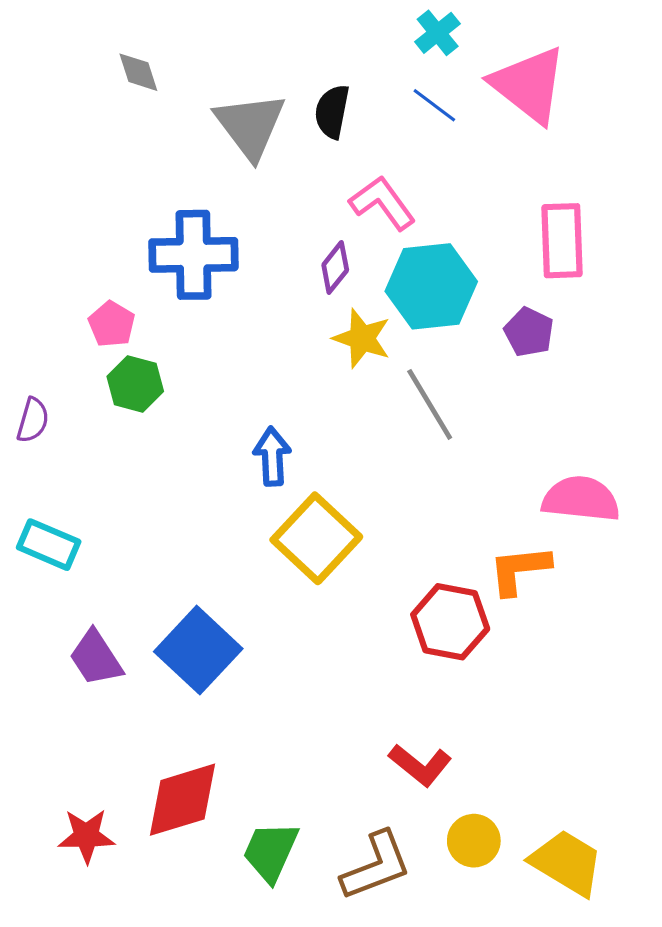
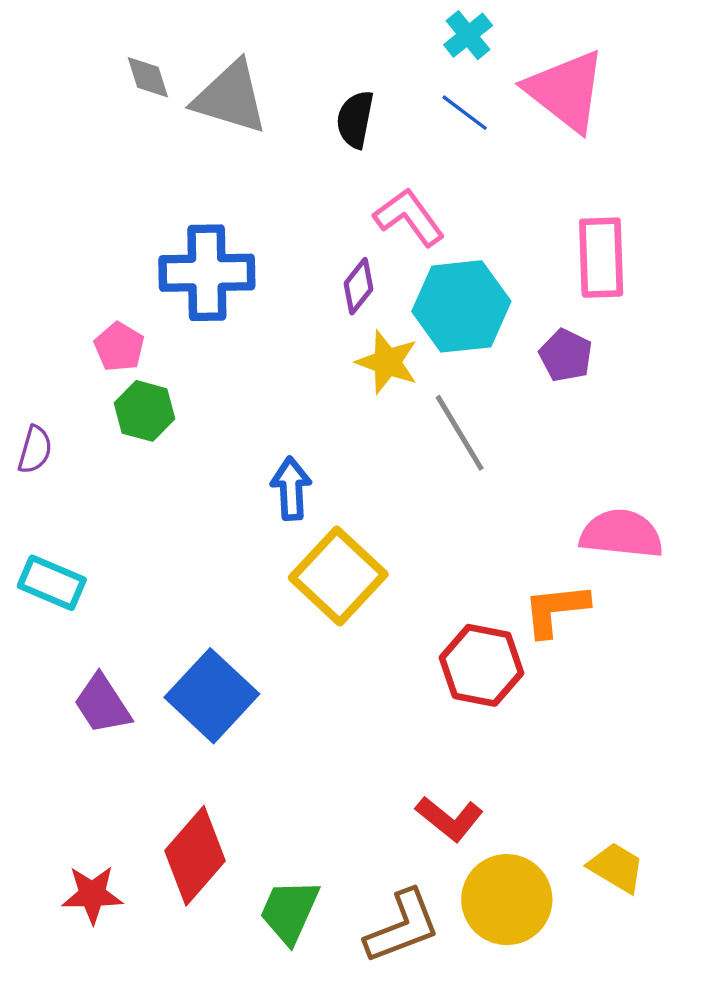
gray triangle: (250, 126) -> (230, 97), moved, turned -36
red diamond: (182, 800) -> (195, 856), turned -32
yellow circle: (474, 841) -> (507, 900), size x1.6
yellow trapezoid: (567, 863) -> (616, 868), moved, size x0.7

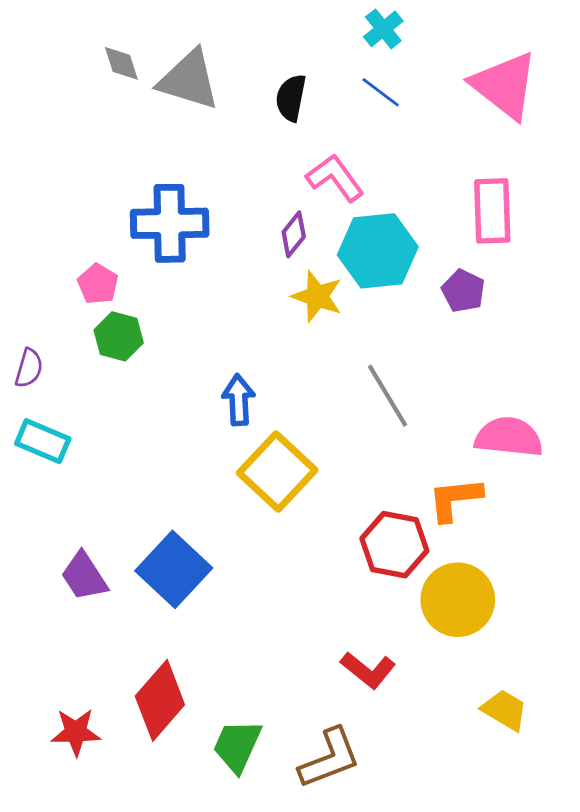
pink triangle: (566, 91) -> (505, 85), moved
gray line: (460, 433) -> (387, 396), moved
cyan rectangle: (52, 583) -> (43, 441), moved
yellow circle: (507, 900) -> (458, 600), moved

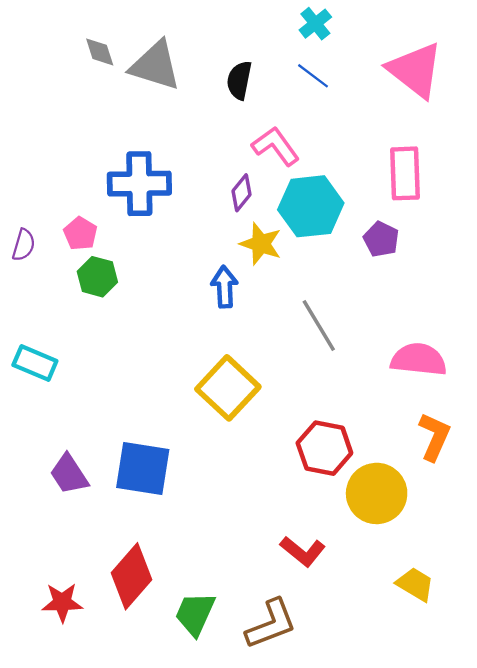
purple semicircle: (29, 368) -> (24, 245), moved
blue arrow: (239, 400) -> (225, 287), moved
orange L-shape: (455, 499) -> (434, 437), moved, turned 120
blue square: (174, 569) -> (143, 468), turned -34

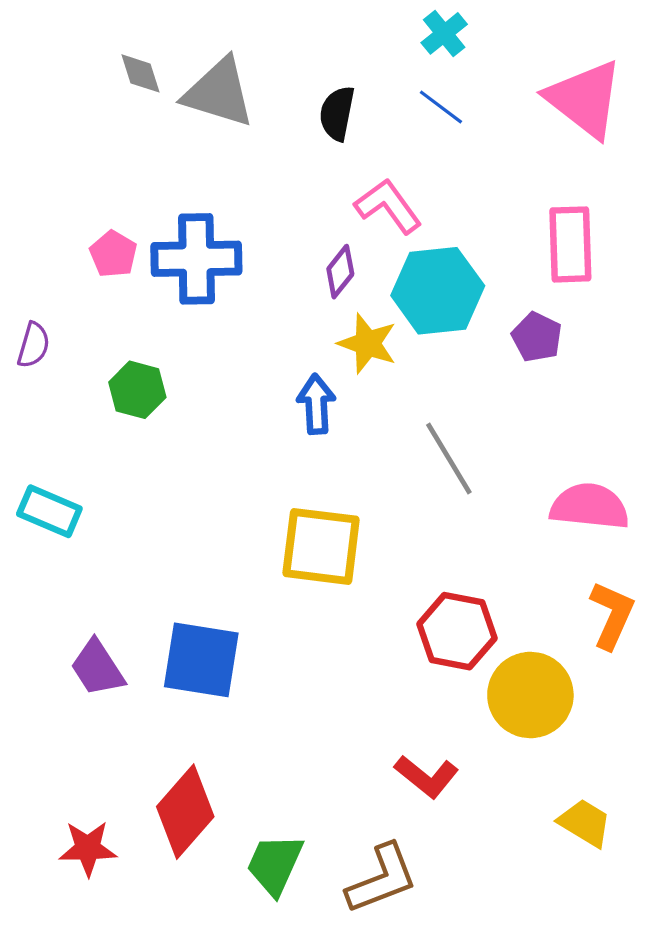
pink pentagon: (80, 234) -> (113, 254), moved
yellow square: (228, 388) -> (321, 546), turned -36

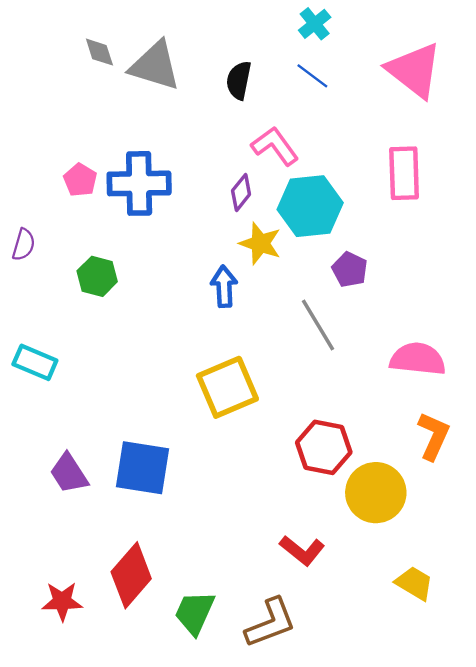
purple pentagon: (537, 337) -> (350, 270), moved
yellow square: (321, 546) -> (227, 387), turned -30

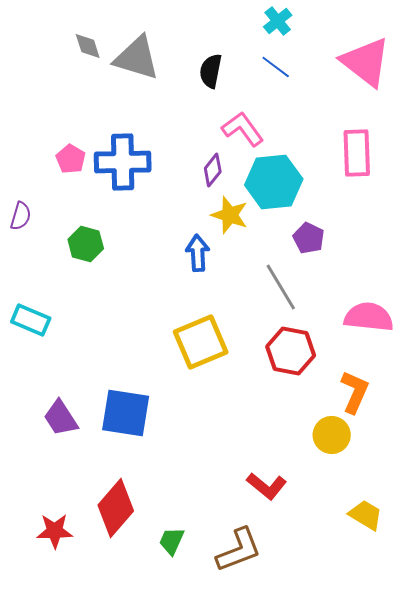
orange L-shape: (434, 436) -> (355, 392), moved
red hexagon: (324, 447) -> (291, 351), moved
yellow circle: (376, 493) -> (332, 435), size x0.7
green trapezoid: (195, 613) -> (172, 541), size x0.7

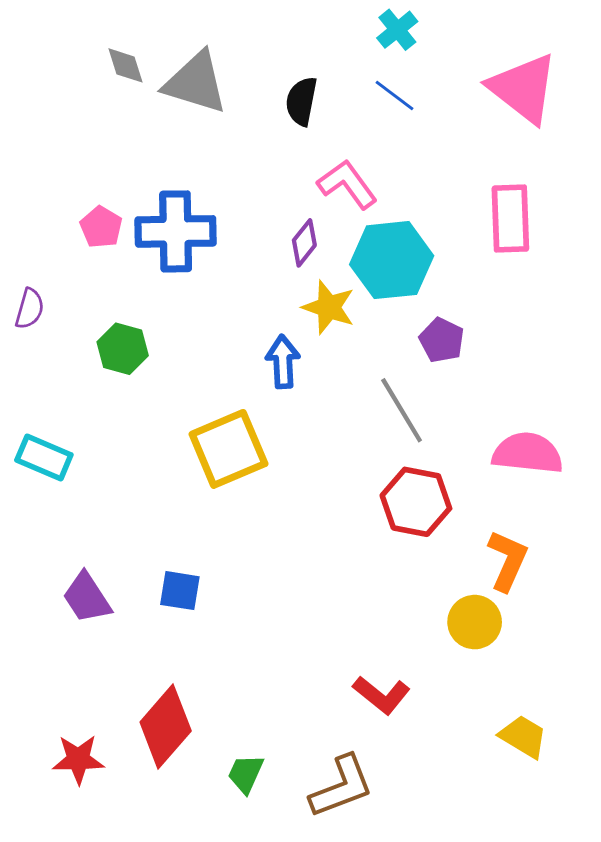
yellow square: (201, 342) -> (228, 449), moved
blue square: (126, 413) -> (180, 591), size x0.6

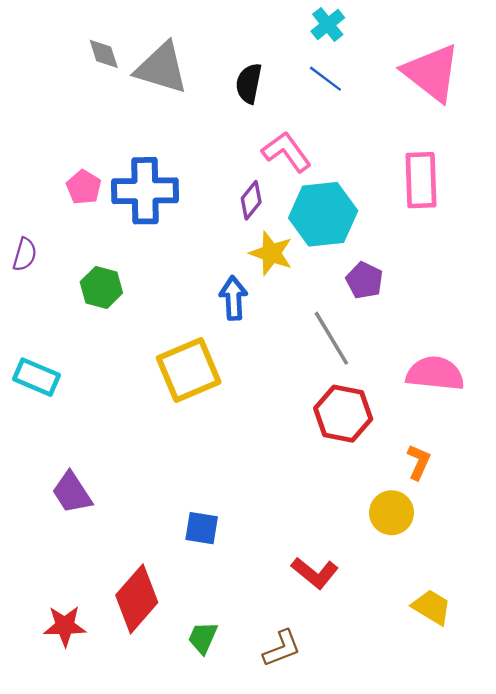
orange L-shape: (507, 561) -> (419, 462), size x0.7
blue square: (180, 591) -> (202, 528), moved
brown L-shape: (342, 787) -> (282, 648), size x0.7

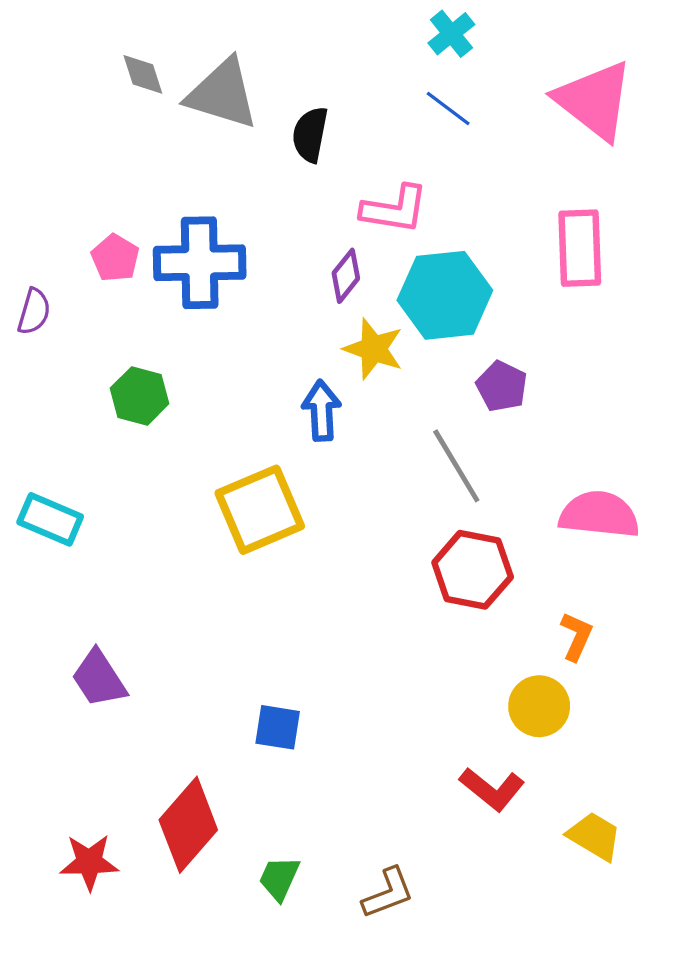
black semicircle: (249, 83) -> (310, 134), moved
pink L-shape: (287, 152) -> (395, 209), turned 135
purple semicircle: (25, 254) -> (34, 312), moved
red L-shape: (315, 573) -> (492, 789), moved

